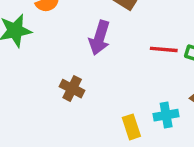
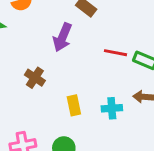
yellow rectangle: (131, 127) -> (74, 105), moved

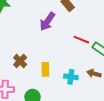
brown cross: (35, 78) -> (20, 61), moved

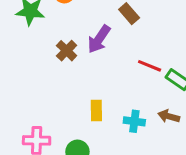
brown cross: (20, 61) -> (67, 51), moved

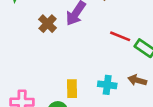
yellow rectangle: (96, 111) -> (72, 89), moved

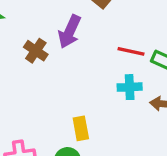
cyan cross: (107, 85) -> (130, 87), moved

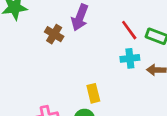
red line: (131, 51) -> (129, 30), turned 45

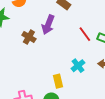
cyan cross: (130, 58) -> (78, 66), moved, turned -32

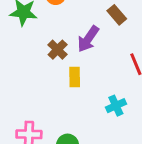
yellow rectangle: (58, 81) -> (75, 77), moved

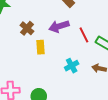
purple arrow: (88, 39) -> (59, 26), moved, turned 42

